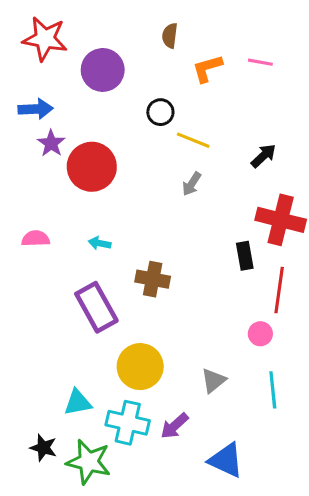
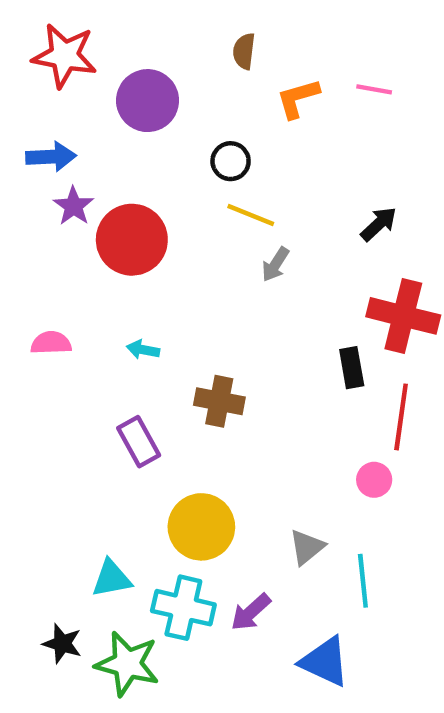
yellow line: (193, 140) -> (251, 215), moved
purple rectangle: (96, 307) -> (139, 442), size x0.7
cyan line: (273, 390) -> (363, 581), moved

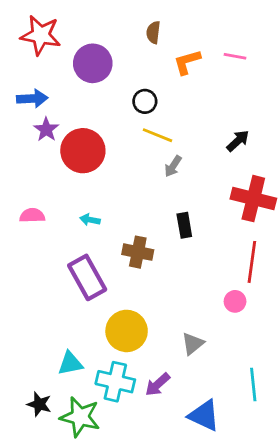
black rectangle: (352, 368) -> (184, 225), moved
purple rectangle: (139, 442) -> (87, 277), size x1.4
cyan line: (363, 581) -> (253, 384), moved

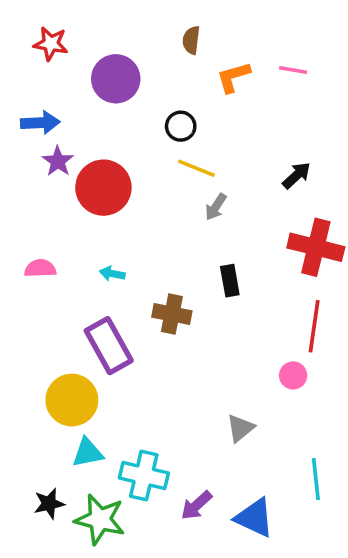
red star: (41, 35) -> (51, 44), size x0.7
yellow circle: (127, 331) -> (72, 400), moved
purple arrow: (158, 384) -> (196, 505), moved
black star: (39, 404) -> (49, 504), turned -30

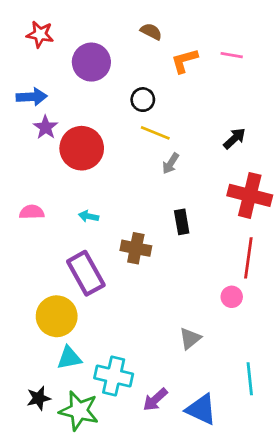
brown semicircle: (191, 40) -> (151, 31), turned 110

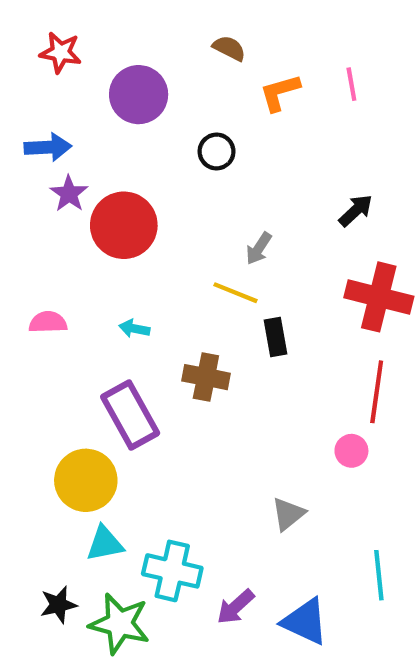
pink line: (232, 55) -> (351, 84), turned 70
yellow line: (155, 133) -> (236, 293), moved

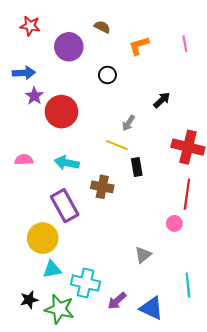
brown semicircle: (229, 48) -> (102, 27), moved
pink line: (351, 84) -> (185, 44), moved
black arrow: (356, 211) -> (162, 100), moved
cyan arrow: (134, 329) -> (67, 163), size x1.6

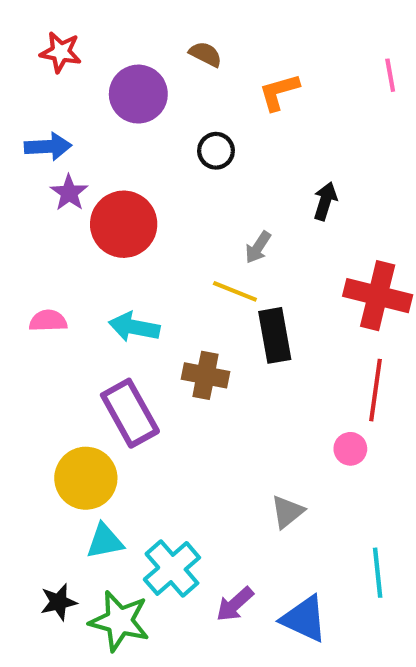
pink line: (185, 44) -> (390, 75), moved
black arrow: (162, 100) -> (325, 201), turned -30
black rectangle: (137, 167) -> (275, 335), size x1.4
cyan cross: (86, 283) -> (172, 568), turned 36

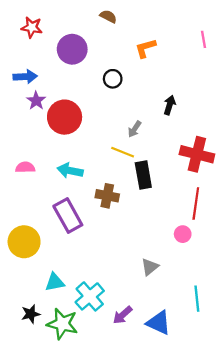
brown semicircle: (206, 54) -> (108, 16), moved
yellow circle: (86, 478) -> (24, 242), moved

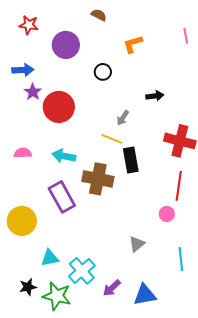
black arrow: (170, 105) -> (155, 96), turned 66
brown cross: (107, 196) -> (98, 179), size x1.4
cyan line: (197, 299) -> (181, 259), moved
blue triangle: (159, 323) -> (145, 295), turned -35

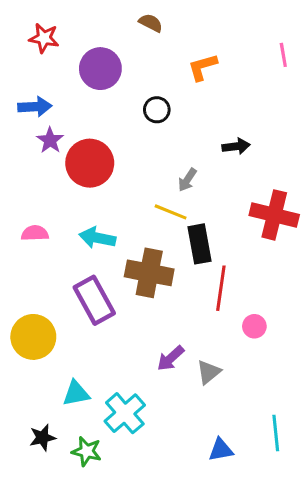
red line: (179, 186) -> (221, 288), moved
cyan line: (181, 259) -> (276, 433), moved
purple arrow: (112, 288) -> (171, 358), moved
blue triangle: (145, 295) -> (221, 450), size x0.7
green star: (57, 296) -> (87, 451), size x0.7

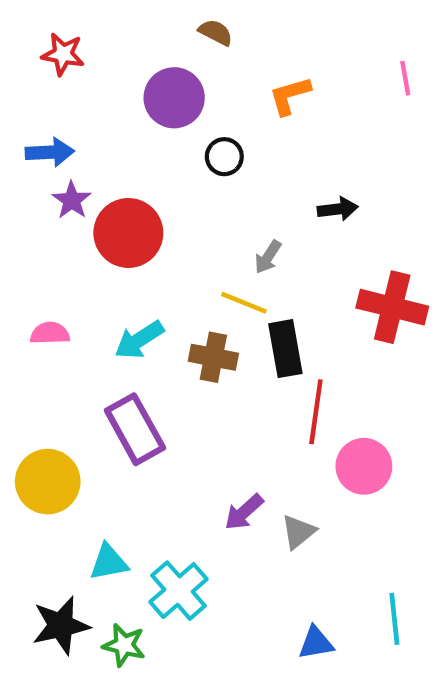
purple circle: (100, 69) -> (174, 98), moved
cyan arrow: (97, 238) -> (139, 340), turned -44
brown cross: (149, 273) -> (213, 357), moved, size x0.7
pink circle: (254, 326) -> (364, 466), size x1.6
black star: (42, 438) -> (61, 625), size x1.5

